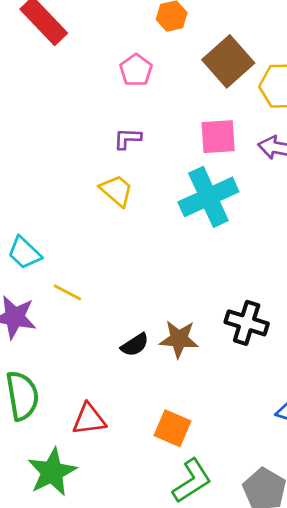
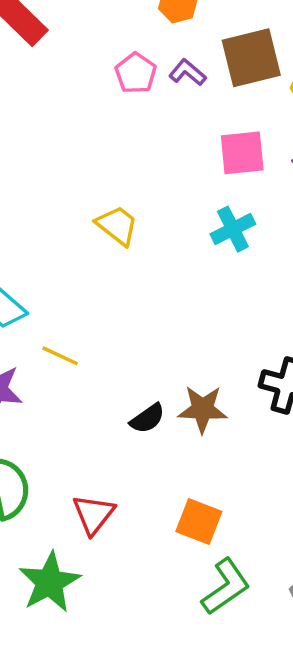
brown square: (228, 61) -> (251, 58), turned 30
purple L-shape: (127, 139) -> (188, 72), moved, turned 40
cyan cross: (208, 197) -> (233, 229), size x0.6
red triangle: (89, 419) -> (93, 514), turned -42

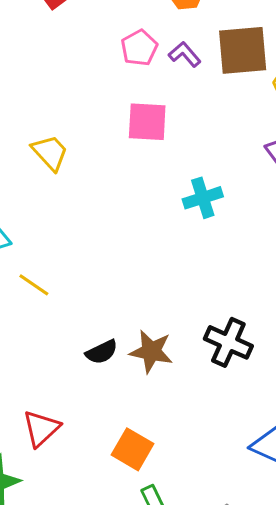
pink square: (242, 153) -> (147, 122), moved
yellow trapezoid: (117, 225) -> (50, 153), moved

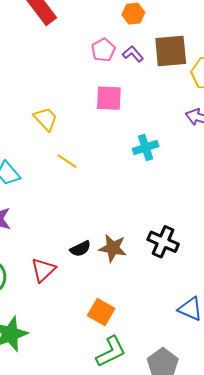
yellow line: (34, 285) -> (67, 161), moved
red triangle: (41, 428) -> (43, 270), moved

